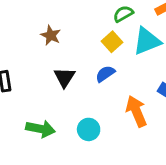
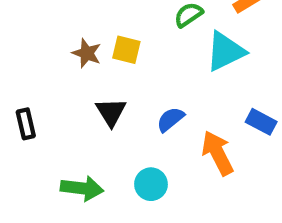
yellow square: (112, 42) -> (126, 50), moved, turned -30
blue semicircle: (105, 74) -> (170, 119), moved

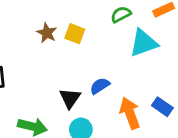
black triangle: (111, 112) -> (70, 98), moved
blue rectangle: (261, 122) -> (162, 107), moved

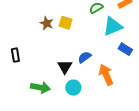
blue rectangle: (162, 107) -> (125, 49), moved

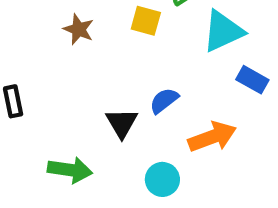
yellow square: (66, 23) -> (146, 21), moved
orange arrow: (106, 75) -> (212, 137), turned 95
cyan circle: (73, 88) -> (162, 179), moved

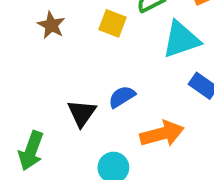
green arrow: (70, 170) -> (31, 151), turned 96

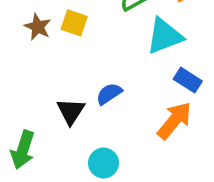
yellow square: (113, 23) -> (74, 23), moved
orange arrow: (162, 134) -> (174, 120), moved, turned -33

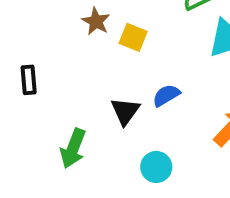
yellow square: (74, 23) -> (133, 37), moved

